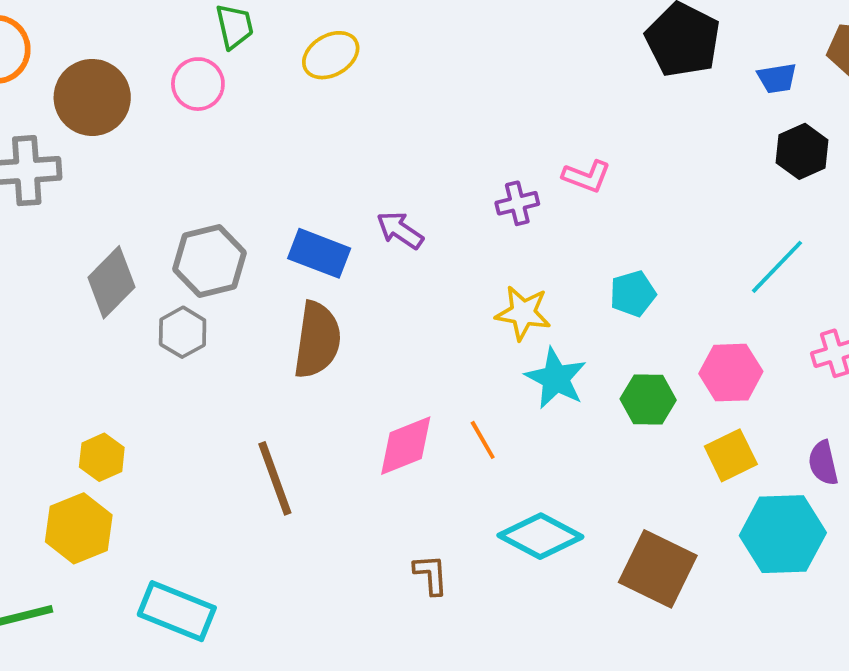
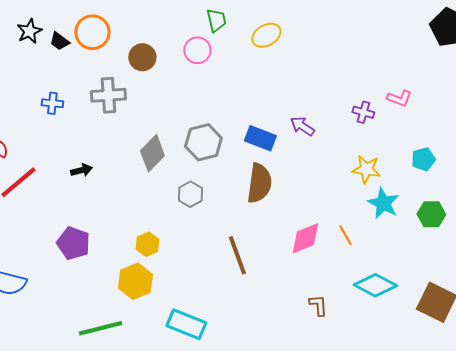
brown circle: (92, 97) -> (142, 57), size x0.7
purple cross: (517, 203) -> (363, 112), turned 30
gray hexagon: (183, 332) -> (190, 194), moved

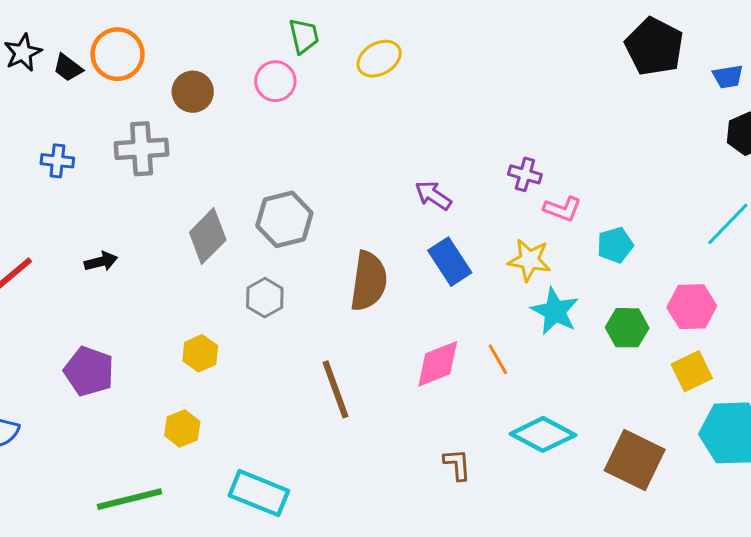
pink L-shape: (399, 98) -> (562, 209), moved
blue rectangle: (260, 138) -> (450, 262), moved, turned 36
yellow hexagon: (147, 244) -> (200, 353), moved
yellow hexagon: (135, 281) -> (182, 428), size x0.7

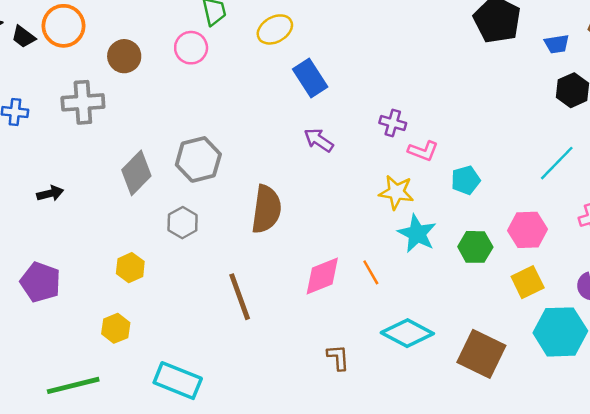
blue rectangle: (450, 262) -> (310, 78), moved

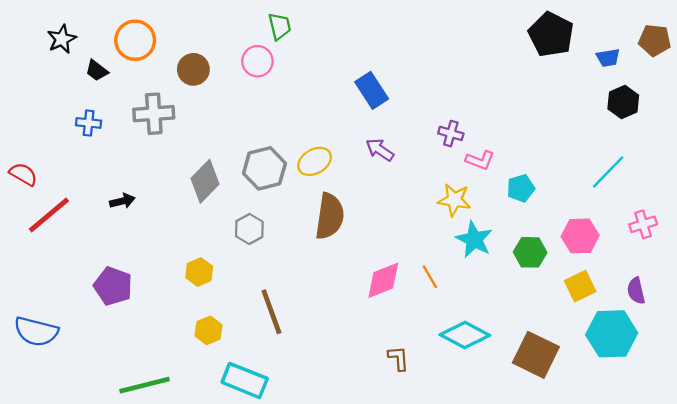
yellow ellipse: (275, 29) -> (315, 161), moved
black trapezoid: (23, 37) -> (97, 71), moved
brown line: (240, 297) -> (271, 312), moved
yellow hexagon: (116, 328) -> (209, 330), moved

